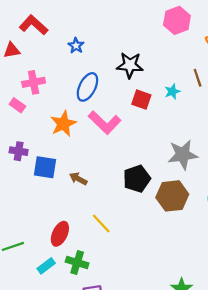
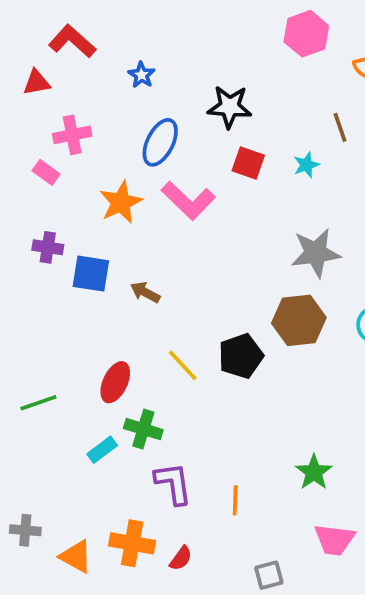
cyan star: (172, 92) -> (306, 165), moved
black pentagon: (137, 179) -> (241, 356), moved
cyan rectangle: (46, 266) -> (102, 450), moved

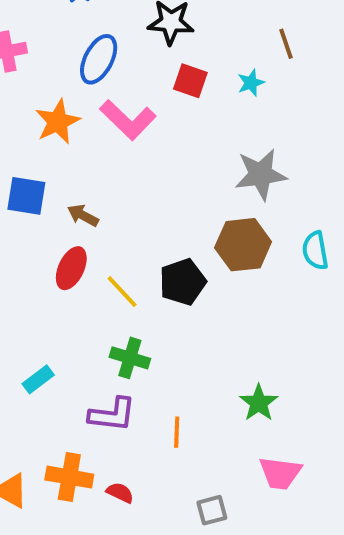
red ellipse: (115, 382) -> (71, 268), moved
green cross: (143, 429) -> (130, 358), moved
purple L-shape: (173, 483) -> (112, 415), turned 105
red semicircle: (181, 558) -> (120, 493), turned -100

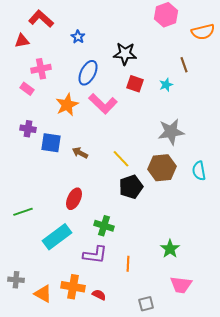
red ellipse: (71, 268) -> (74, 199), moved
yellow line: (122, 292) -> (121, 159), moved
cyan rectangle: (38, 379) -> (57, 237), size x1.8

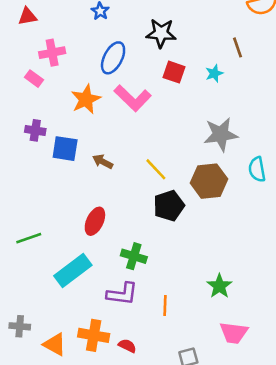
cyan semicircle: (199, 171) -> (257, 169), moved

